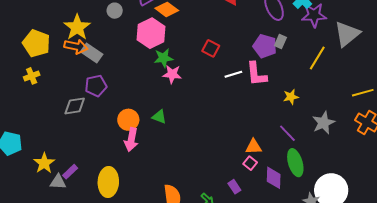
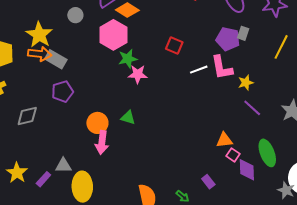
yellow star: (291, 97) -> (246, 83), moved
gray diamond: (75, 106) -> (27, 116), moved
purple line: (287, 133) -> (252, 108), moved
pink square: (250, 163) -> (233, 155), moved
gray triangle: (58, 182) -> (63, 166), moved

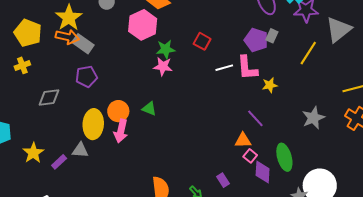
green star: (128, 59) -> (166, 49), moved
purple line: (252, 108) -> (255, 118), moved
yellow ellipse: (82, 187) -> (93, 124), moved

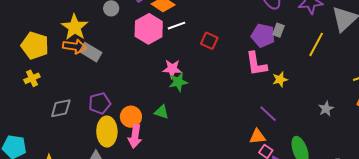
green star: (166, 49) -> (178, 82), moved
white line: (224, 68) -> (177, 26), moved
purple pentagon: (86, 76) -> (100, 103), moved
gray star: (313, 118) -> (326, 109), size x0.7

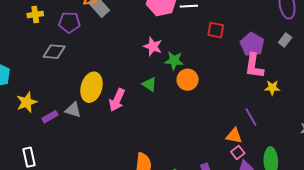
purple pentagon: (263, 35) -> (252, 44), moved
red square: (209, 41) -> (216, 30), turned -30
pink star: (172, 69) -> (153, 46), moved
purple pentagon: (100, 103) -> (69, 22), moved
orange circle: (131, 117) -> (188, 80), moved

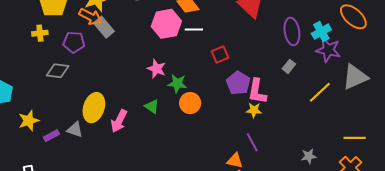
red square: (216, 30) -> (220, 54), turned -36
purple pentagon: (252, 44) -> (238, 83), moved
yellow star: (272, 88) -> (254, 110), moved

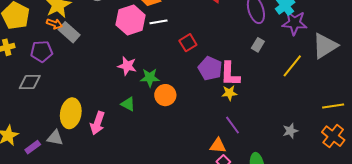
orange arrow: (90, 17) -> (54, 24), size x0.7

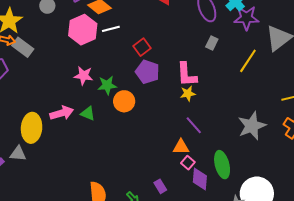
purple pentagon: (210, 68) -> (147, 72), moved
pink arrow: (97, 123) -> (62, 113), moved, turned -120
gray star: (290, 131) -> (252, 126), size x1.8

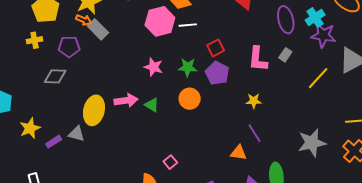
pink L-shape: (187, 75) -> (258, 59), moved
green star: (107, 85) -> (188, 67), moved
pink square: (188, 163) -> (170, 162), moved

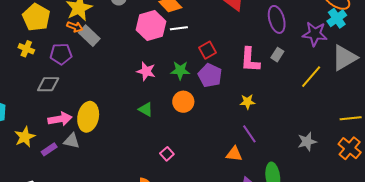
cyan cross: (315, 17) -> (337, 18), moved
yellow cross: (35, 40) -> (26, 49), turned 35
pink arrow: (126, 100) -> (60, 119), moved
gray star: (312, 143) -> (307, 142), size x0.7
pink square: (170, 162) -> (167, 154), moved

